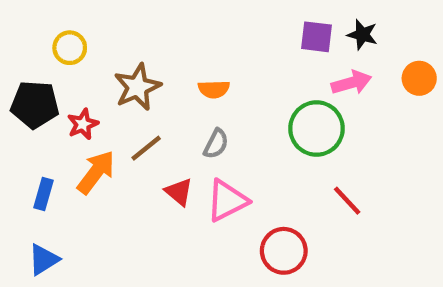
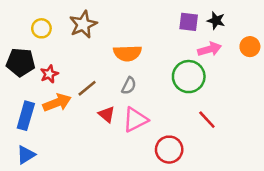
brown star: (137, 87) -> (83, 24), moved
orange semicircle: (214, 89) -> (127, 53), size x1.5
orange arrow: (96, 172) -> (57, 103), turned 32
blue rectangle: (43, 194) -> (26, 116), size x1.5

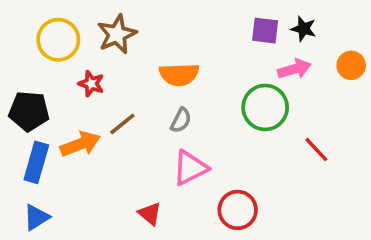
yellow circle: (41, 28) -> (58, 40), size x1.5
black pentagon: (21, 62) -> (29, 111), moved
red star: (49, 74) -> (91, 84), moved, turned -30
red triangle: (107, 114) -> (150, 214), moved
red line: (207, 120) -> (316, 150), moved

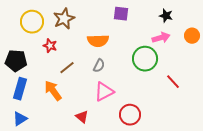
purple square: (265, 31) -> (121, 14), moved
orange arrow: (80, 144) -> (53, 91), moved, turned -105

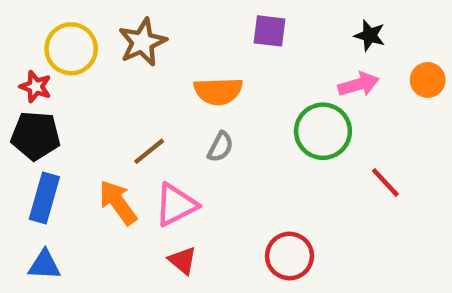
red star: (50, 46) -> (35, 87), moved
pink triangle: (104, 92) -> (176, 205), moved
blue triangle: (20, 119) -> (44, 265), turned 35

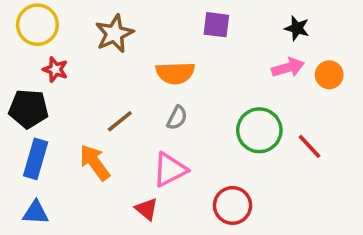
yellow circle: (71, 49) -> (37, 25), moved
orange circle: (428, 80) -> (329, 75), moved
red star: (35, 87) -> (55, 69), moved
green circle: (323, 131) -> (259, 130), moved
pink triangle: (176, 205) -> (170, 170), moved

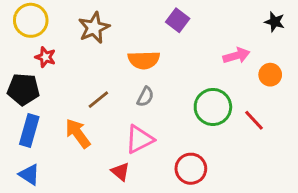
purple square: (216, 25) -> (178, 20), turned 30
black star: (297, 28) -> (275, 22), moved
orange circle: (329, 75) -> (270, 75), moved
blue triangle: (36, 213) -> (29, 175), turned 30

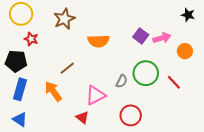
purple square: (178, 20) -> (141, 36), moved
gray semicircle: (145, 97) -> (122, 81), moved

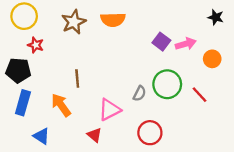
orange semicircle: (98, 41) -> (113, 20), moved
brown line: (67, 68) -> (77, 78), turned -56
blue triangle: (20, 119) -> (41, 136), moved

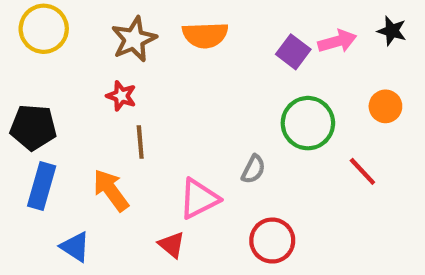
purple square: (161, 42) -> (293, 52), moved
pink arrow: (186, 44) -> (337, 41), moved
red star: (36, 45) -> (121, 96), moved
green circle: (167, 84) -> (308, 123), moved

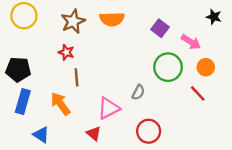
pink arrow: (337, 41) -> (191, 42), moved, turned 48
orange circle: (385, 106) -> (206, 67), moved

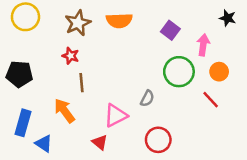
pink arrow: (191, 42) -> (203, 45), turned -114
blue rectangle: (23, 101) -> (23, 123), moved

